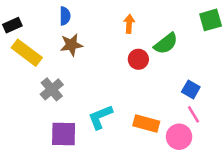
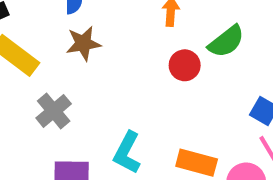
cyan L-shape: (100, 117) -> (127, 153), turned -40

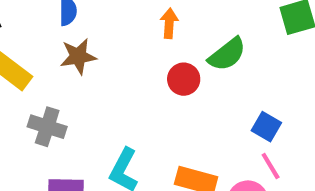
gray cross: (54, 111) -> (47, 127), turned -32

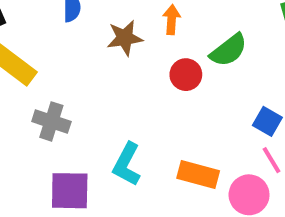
brown star: (78, 56) -> (125, 38), moved

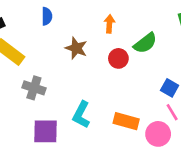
brown star: (125, 38) -> (76, 48), moved, turned 30

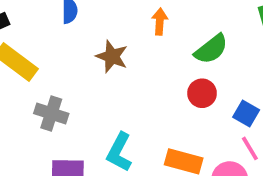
red circle: (118, 58) -> (202, 93), moved

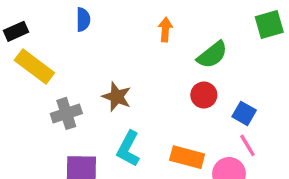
brown star: (112, 56) -> (117, 97), moved
gray cross: (51, 113) -> (66, 113), turned -36

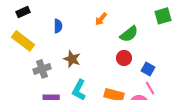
blue semicircle: (83, 20) -> (58, 26), moved
orange arrow: (165, 30) -> (101, 19), turned -144
black rectangle: (16, 31) -> (23, 12), moved

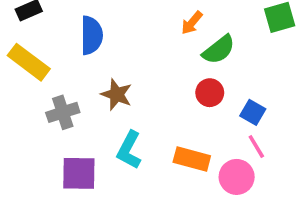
orange arrow: (101, 19) -> (192, 23), moved
blue semicircle: (58, 26) -> (91, 35), size x1.5

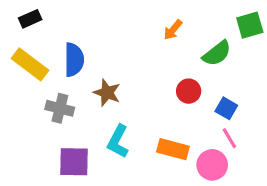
blue semicircle: (91, 35) -> (74, 60), moved
green semicircle: (219, 50) -> (217, 53), moved
gray cross: (63, 112) -> (60, 108), turned 32

